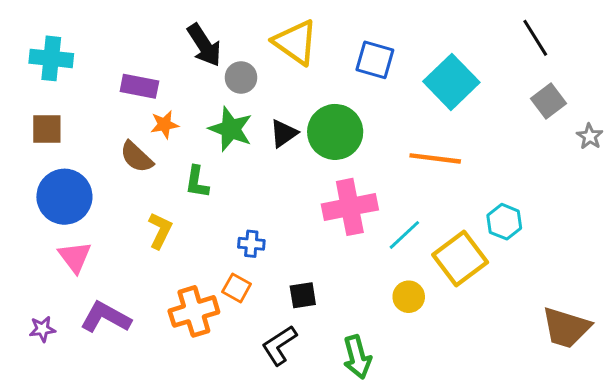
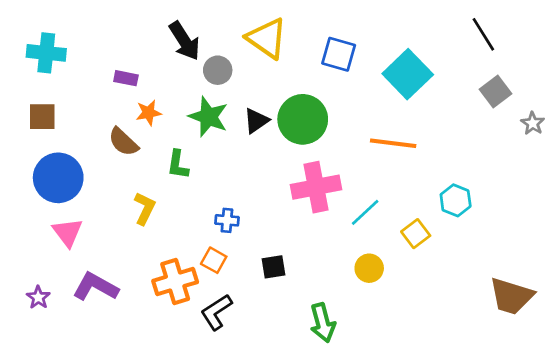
purple rectangle: (139, 86) -> (126, 78), size x0.7
yellow square: (460, 258) -> (416, 234), size x0.6
purple star: (42, 329) -> (38, 297), turned -30
black L-shape: (279, 345) -> (216, 312), moved

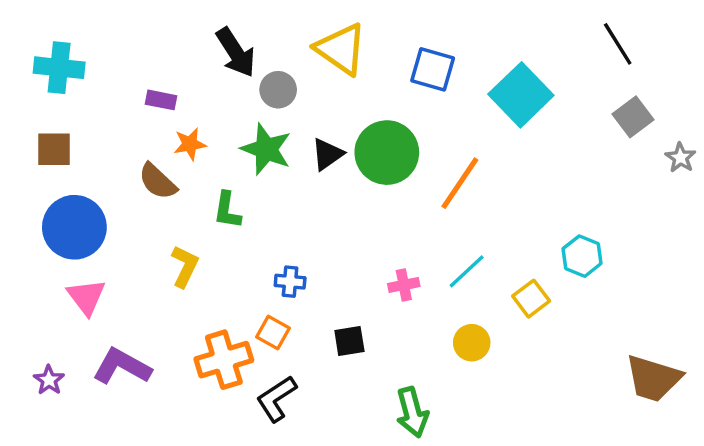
orange line: (393, 143) -> (460, 183), moved, turned -63
pink cross: (316, 187) -> (404, 285), moved, size x0.5

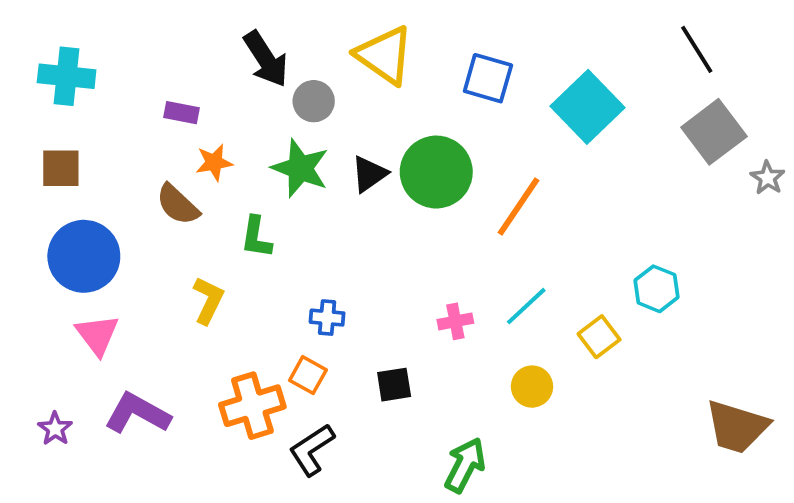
gray square: (633, 117) -> (714, 132), size x1.4
green arrow: (412, 412) -> (465, 465), turned -138

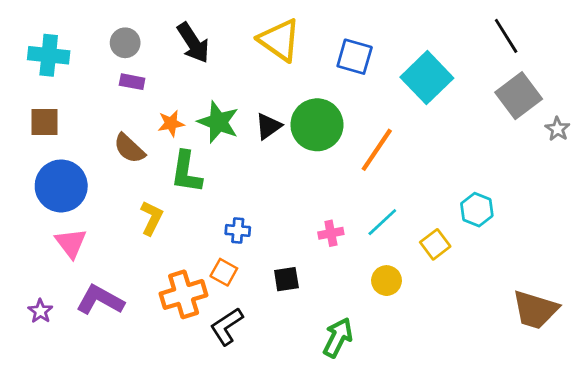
gray circle: (314, 101) -> (125, 43), moved
orange star: (214, 162) -> (171, 123), moved
green L-shape: (256, 237) -> (186, 172), size x1.4

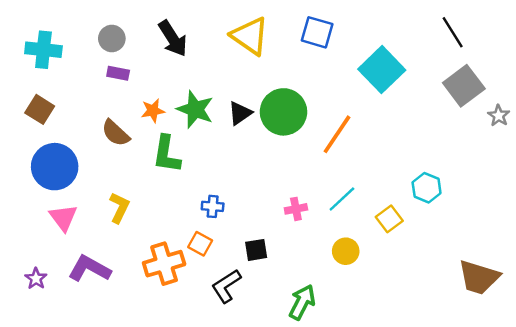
blue square: (355, 57) -> (317, 32), moved
brown square: (44, 122) -> (40, 109), turned 32
yellow L-shape: (152, 218) -> (119, 208), moved
black L-shape: (227, 326) -> (226, 286), moved

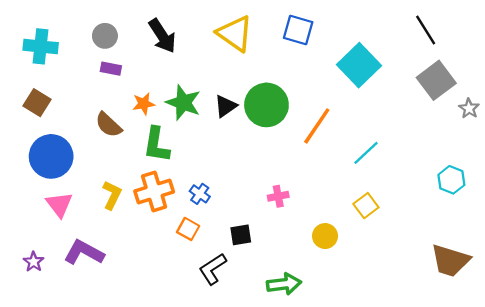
cyan hexagon: (427, 188) -> (451, 180), moved
cyan line: (342, 199) -> (366, 153), moved
blue cross: (213, 206) -> (200, 194), turned 30
orange cross: (164, 264) -> (154, 192), moved
green arrow: (302, 302) -> (284, 284), turned 56

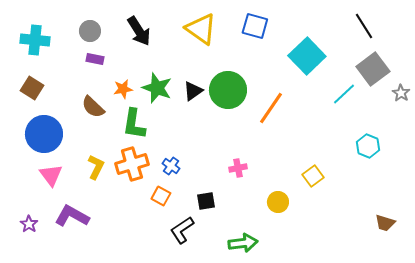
cyan line: (366, 153) -> (344, 94), moved
cyan hexagon: (451, 180) -> (368, 146), moved
brown trapezoid: (450, 261) -> (385, 223), size x0.6

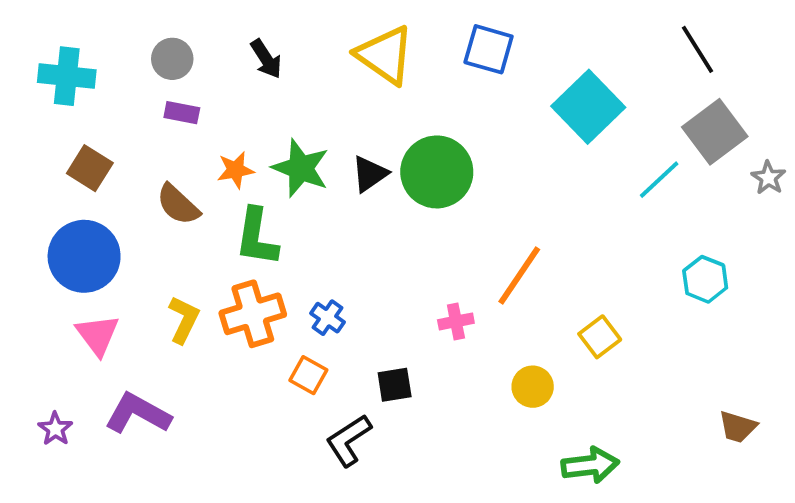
black arrow: (139, 31) -> (266, 59), size x0.7
brown square: (32, 88) -> (90, 168), moved
orange line: (271, 108) -> (519, 275), moved
green arrow: (243, 243) -> (590, 465), moved

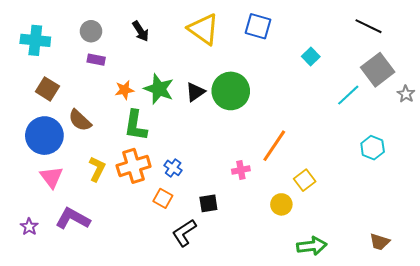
black line: (697, 49) -> (368, 26), turned -32
cyan square: (588, 107) -> (311, 57), size x0.5
brown semicircle: (178, 205) -> (80, 120), moved
yellow square: (600, 337) -> (305, 180), moved
brown trapezoid: (738, 427) -> (380, 242), moved

